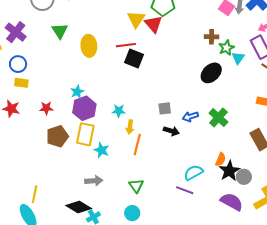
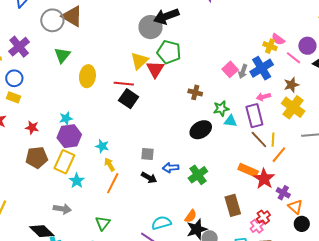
brown cross: (212, 37) -> (195, 92), moved
cyan triangle: (238, 58) -> (230, 121), turned 48
yellow arrow: (130, 127) -> (109, 164), turned 128

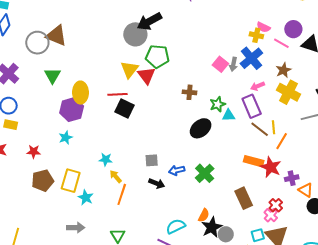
purple hexagon: (69, 136) -> (72, 110), moved
purple cross: (283, 193) -> (292, 178), turned -32

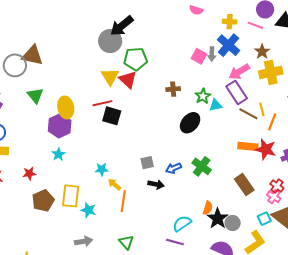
pink semicircle: (263, 27) -> (196, 10), moved
pink arrow: (257, 86) -> (239, 72), size x1.5
yellow cross: (288, 92) -> (271, 72), turned -30

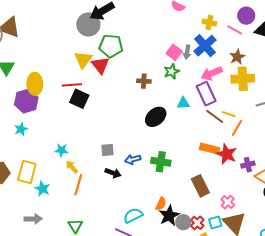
green star: (203, 96) -> (172, 71), moved
yellow line: (262, 109) -> (229, 114), turned -64
green cross: (202, 166) -> (161, 162), turned -36
red cross: (277, 186) -> (197, 223), moved

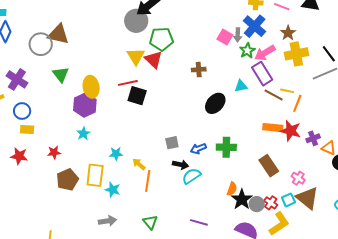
green star: (172, 71) -> (247, 51), moved
cyan star: (61, 150) -> (116, 154), moved
cyan semicircle: (133, 215) -> (191, 176), moved

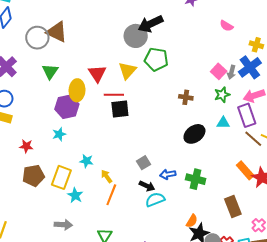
green star: (247, 51) -> (222, 95), moved
red triangle: (154, 60) -> (97, 74), moved
black square: (137, 96) -> (120, 109), turned -36
orange rectangle: (273, 128) -> (245, 170), turned 30
gray square: (172, 143) -> (143, 163), turned -32

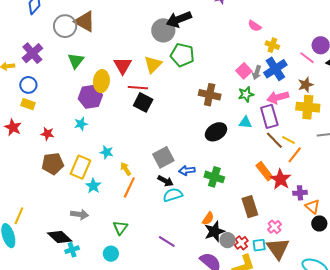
yellow cross: (256, 45) -> (272, 45), moved
brown cross: (186, 97) -> (210, 95), size x1.5
black square: (120, 109) -> (143, 102), turned 30
gray square: (143, 163) -> (163, 157), size x1.5

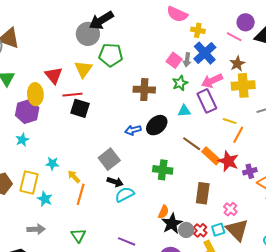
pink semicircle: (255, 26) -> (177, 14), size x1.5
brown line: (274, 140) -> (192, 144), moved
blue arrow: (187, 170) -> (133, 130), moved
brown rectangle: (250, 207) -> (203, 193), turned 35

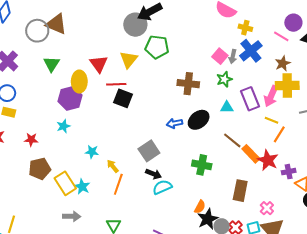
pink arrow: (212, 81) -> (271, 96), moved, turned -45
yellow rectangle: (29, 182) -> (65, 183), moved, turned -50

